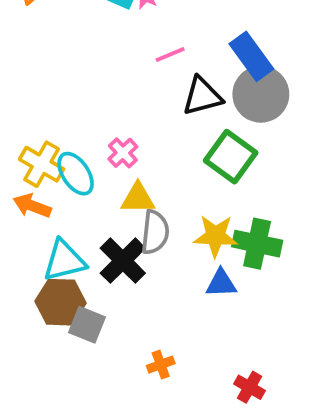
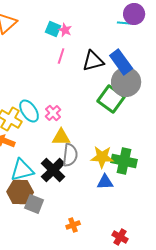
pink line: (170, 55) -> (61, 56), moved, turned -49
black triangle: (202, 96) -> (93, 61), moved
green square: (231, 157) -> (111, 99), moved
cyan ellipse: (76, 174) -> (29, 111), moved

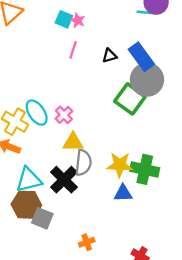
black triangle: (93, 61) -> (109, 56), size x0.6

